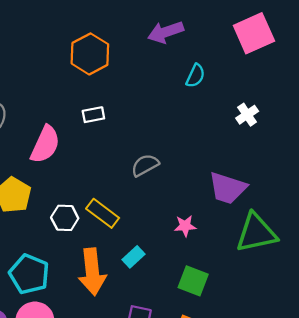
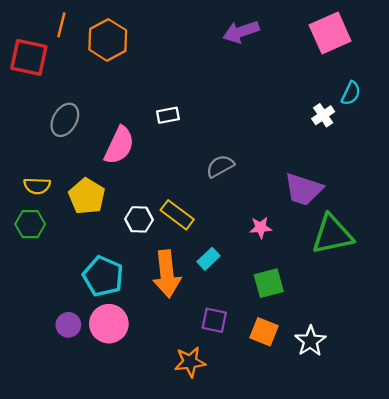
orange hexagon: (90, 54) -> (108, 40), moved
cyan semicircle: (195, 76) -> (351, 93), moved
green square: (193, 281) -> (269, 283), turned -36

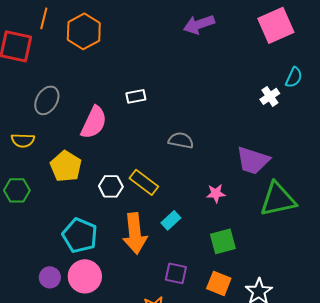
gray semicircle: (220, 166) -> (181, 140), turned 40
yellow semicircle: (37, 186) -> (23, 140), moved

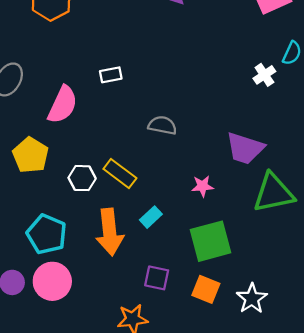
green square: (223, 241) -> (211, 241), size x1.4

